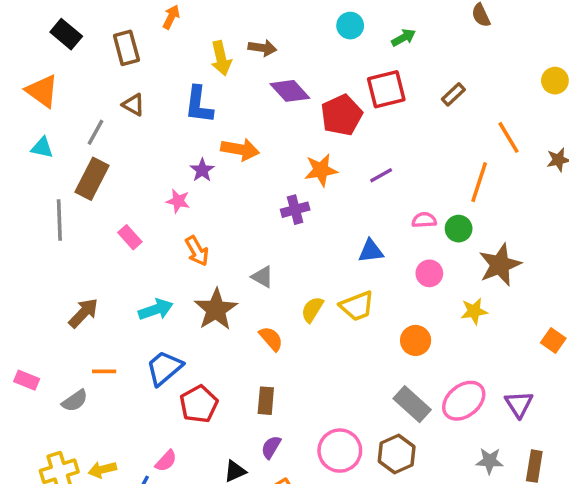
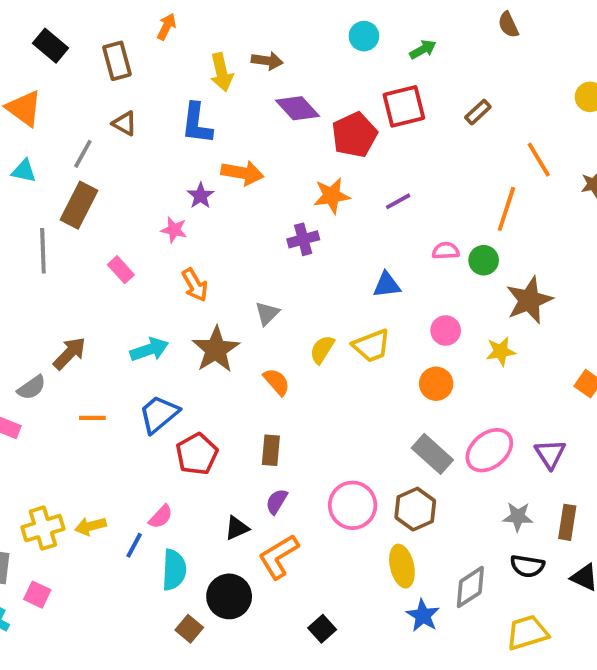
pink circle: (429, 273) -> (446, 331), moved
gray triangle: (262, 277) -> (267, 313), turned 45
gray semicircle: (75, 401) -> (32, 388), moved

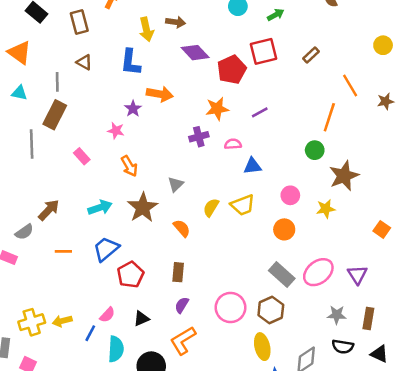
gray line: (83, 154) -> (57, 82), turned -30
pink semicircle: (446, 251) -> (233, 144), moved
black triangle: (237, 528) -> (141, 319), moved

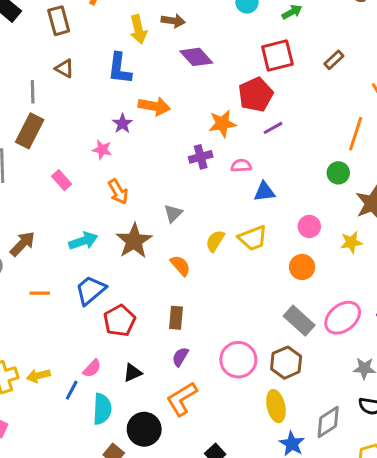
red pentagon: (232, 70) -> (256, 95), moved

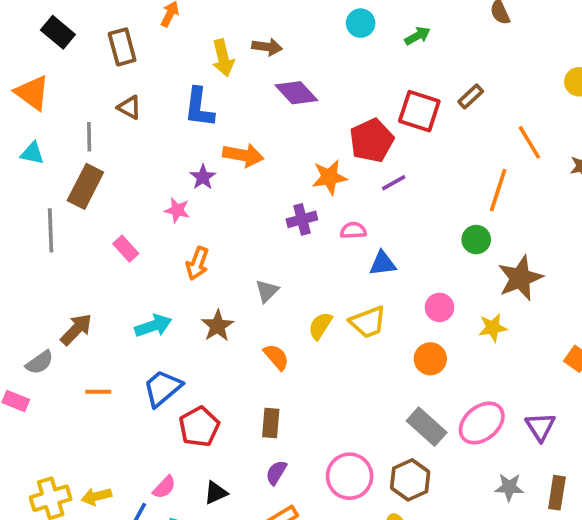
red square: (277, 56) -> (419, 111), moved, turned 32
orange arrow: (118, 192) -> (197, 263), turned 50
brown star: (134, 241) -> (218, 326), size x0.7

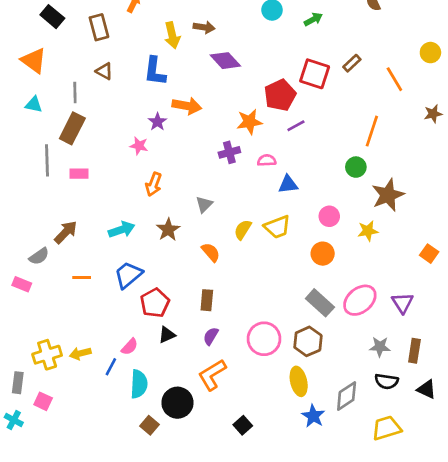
orange line: (529, 142) -> (394, 79), moved
pink rectangle: (126, 249) -> (79, 174), moved, turned -48
black triangle: (216, 493) -> (167, 335), moved

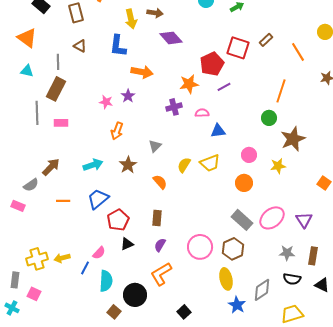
purple star: (158, 122) -> (128, 96), moved

